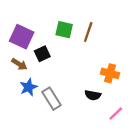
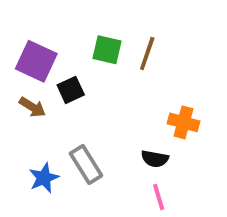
blue star: (29, 87) -> (44, 178), moved
pink line: (116, 114) -> (159, 197), moved, turned -63

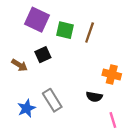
purple square: (36, 61) -> (37, 20), moved
pink line: (159, 197) -> (113, 120), moved

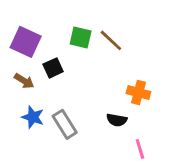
purple square: (37, 20) -> (26, 42), moved
brown line: (90, 32) -> (111, 40), turned -66
blue star: (27, 108) -> (33, 117), moved, turned -30

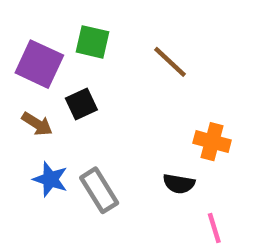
green square: (81, 38) -> (92, 42), moved

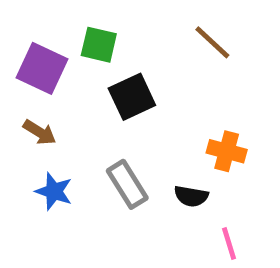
brown line: (170, 62) -> (212, 42), moved
black square: (81, 104) -> (132, 97), moved, size x1.4
gray rectangle: (99, 190) -> (127, 184), moved

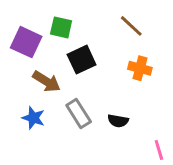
brown arrow: (40, 132) -> (47, 81), moved, size x1.4
orange cross: (227, 151) -> (140, 68), moved
pink line: (229, 244) -> (159, 150), moved

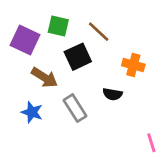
brown line: (131, 26) -> (99, 32), moved
black semicircle: (118, 121) -> (113, 94), moved

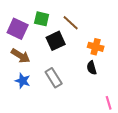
brown arrow: (44, 77) -> (21, 56), moved
black semicircle: (113, 94) -> (92, 68), moved, turned 64

